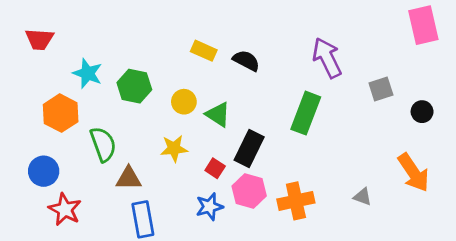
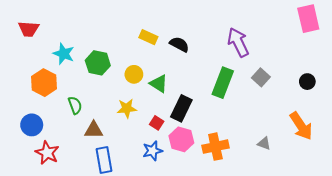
gray square: (381, 89) -> (261, 77), moved, turned -30
green semicircle: (103, 144) -> (75, 105), size x0.7

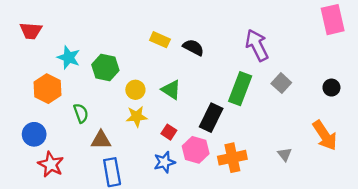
yellow circle: (134, 74) -> (135, 90), moved
black rectangle: (181, 108) -> (211, 118), moved
gray triangle: (264, 143) -> (285, 154), turned 32

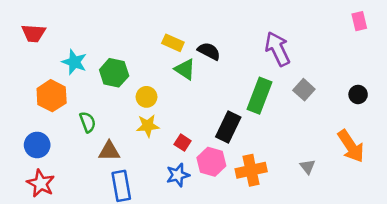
pink rectangle: (333, 20) -> (359, 21), size x0.6
green triangle: (171, 90) -> (185, 69), moved
red star: (51, 164) -> (41, 183), moved

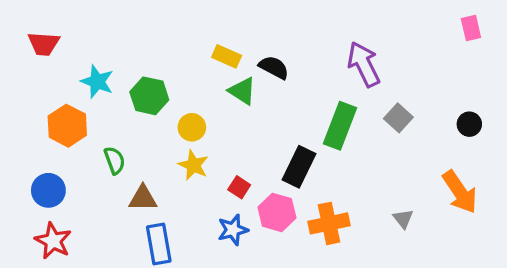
yellow star: (148, 126) -> (193, 165), turned 30

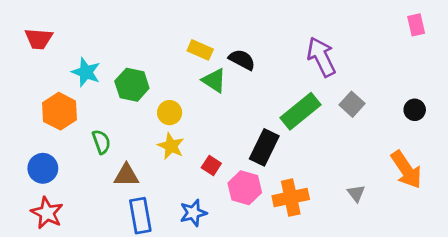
green rectangle: (340, 126) -> (300, 111), turned 30
blue star: (233, 230) -> (193, 213), moved

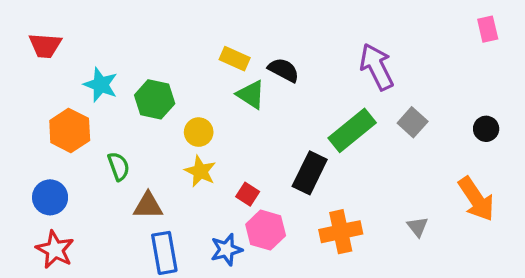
pink hexagon: (245, 188) -> (266, 230), moved

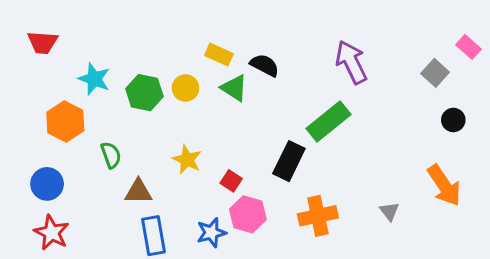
pink rectangle: (488, 29) -> (469, 47), moved, turned -35
gray square: (413, 122) -> (435, 73), moved
yellow circle: (199, 132) -> (186, 88), moved

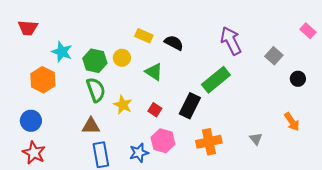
gray square: (435, 73) -> (274, 56), moved
green triangle: (234, 88) -> (154, 72), moved
green semicircle: (111, 155) -> (96, 90), moved, size x1.4
red square: (231, 181) -> (155, 110), moved
orange arrow: (444, 185) -> (292, 122), size x0.7

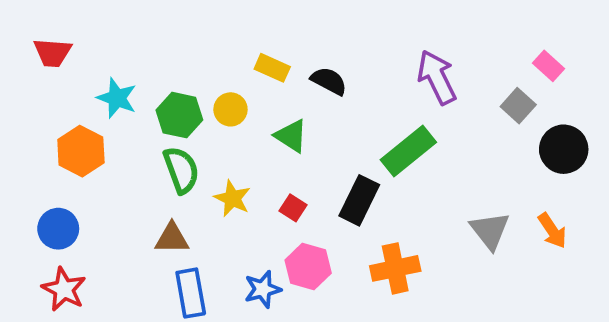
pink rectangle: (308, 31) -> (549, 66), moved
black circle: (298, 79) -> (564, 149), size x1.6
gray triangle: (256, 139) -> (490, 231), moved, size x1.6

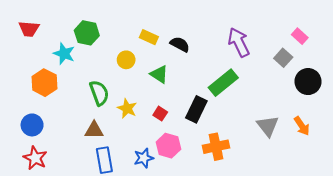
green hexagon: (179, 115) -> (87, 33), moved

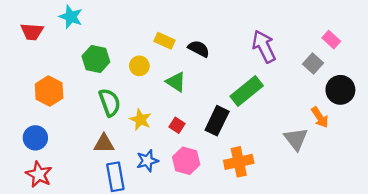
green hexagon: (87, 33) -> (96, 59), moved
cyan star: (64, 54) -> (71, 17), moved
orange arrow: (302, 126) -> (320, 117), moved
blue star: (144, 158) -> (147, 161), moved

